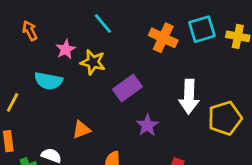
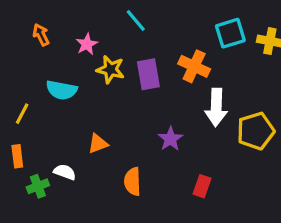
cyan line: (103, 23) -> (136, 21), moved
orange cross: (163, 38) -> (194, 66), moved
pink star: (66, 49) -> (87, 44), moved
purple rectangle: (127, 88) -> (148, 74), moved, turned -64

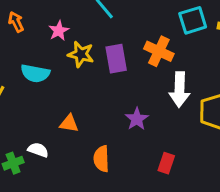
orange triangle: (98, 144) -> (69, 123), turned 30

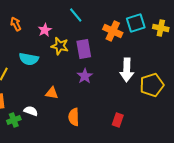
orange cross: (159, 51) -> (113, 31), moved
purple star: (137, 119) -> (85, 76), moved

